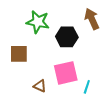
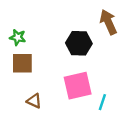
green star: (38, 22) -> (18, 37), moved, size x0.6
brown triangle: (40, 86) -> (34, 101), moved

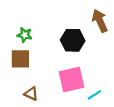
green star: (18, 37) -> (25, 35), moved
cyan line: (102, 102) -> (94, 95), turned 40

